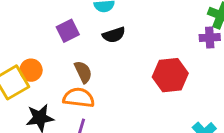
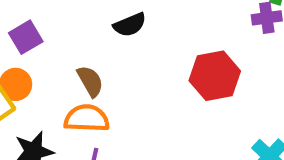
purple square: (68, 31) -> (26, 37), moved

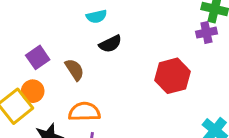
brown semicircle: (90, 81) -> (74, 70), moved

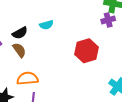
cyan semicircle: (96, 16) -> (46, 25), moved
black semicircle: (110, 44) -> (20, 33), moved

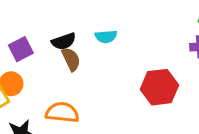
brown semicircle: (19, 50) -> (71, 59), moved

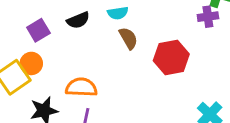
brown semicircle: (71, 59) -> (128, 38), moved

